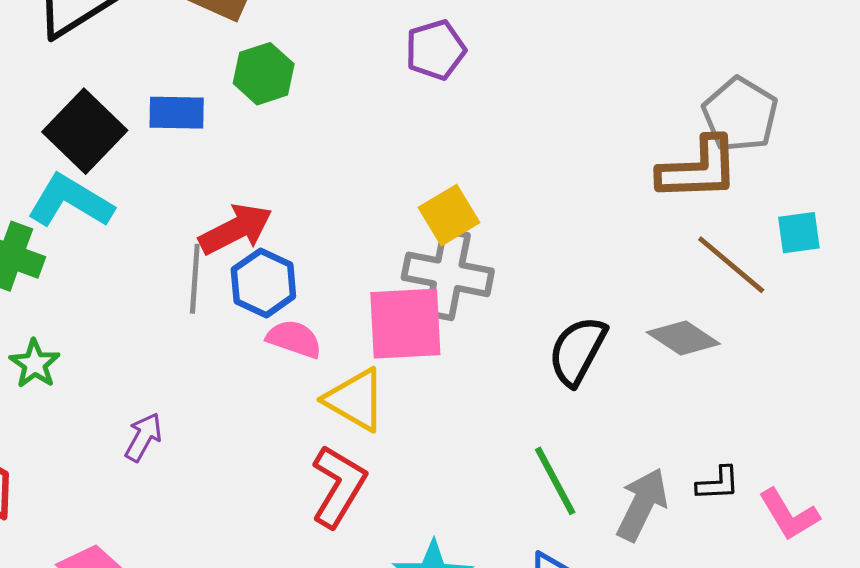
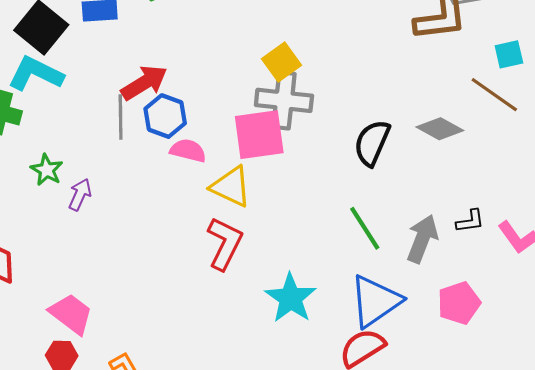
brown line: (731, 265) -> (494, 95), moved
green star: (35, 364) -> (47, 170), moved
purple arrow: (143, 437) -> (80, 195), moved

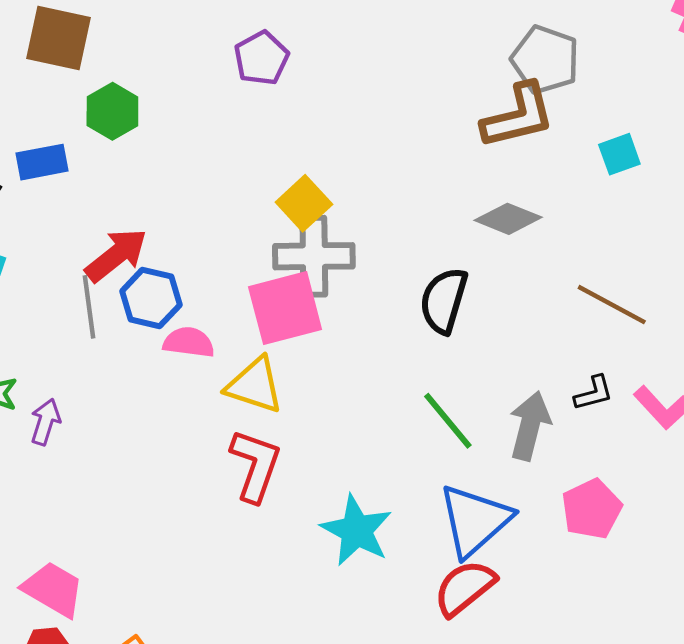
brown line: (494, 95) -> (612, 305), moved
gray diamond: (440, 129) -> (508, 219), moved

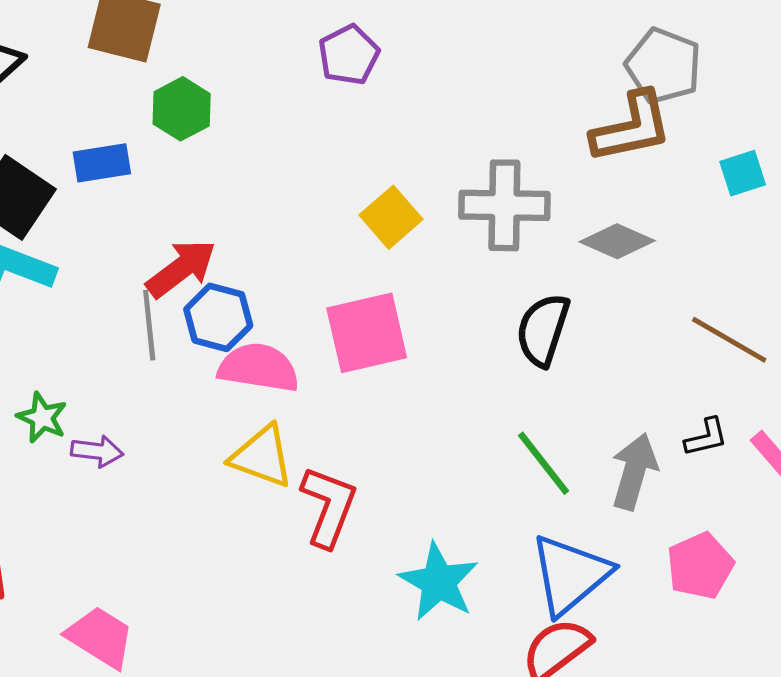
gray cross: (314, 256) -> (504, 205), moved
pink semicircle: (189, 342) -> (259, 368), size x1.4
yellow triangle: (255, 385) -> (262, 457), moved
purple arrow: (45, 422) -> (97, 451), turned 78

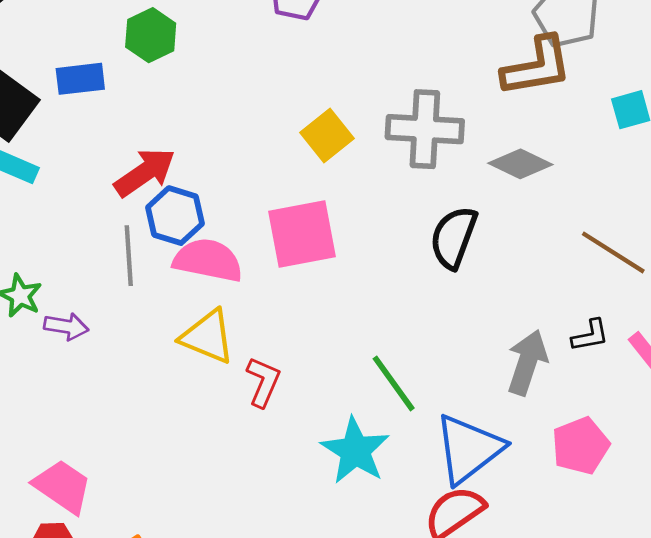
gray line: (149, 325) -> (129, 256), moved
green line: (544, 463) -> (394, 383), moved
red L-shape: (329, 506) -> (263, 382), size x0.7

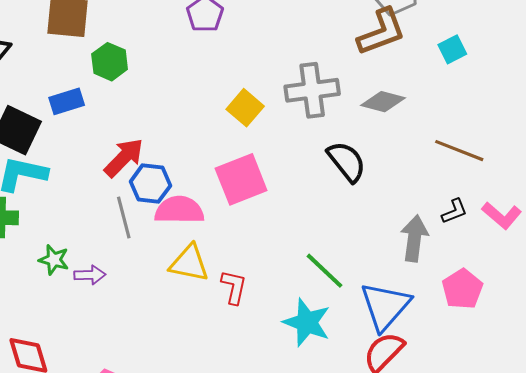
black semicircle: (454, 237) -> (347, 162), turned 132

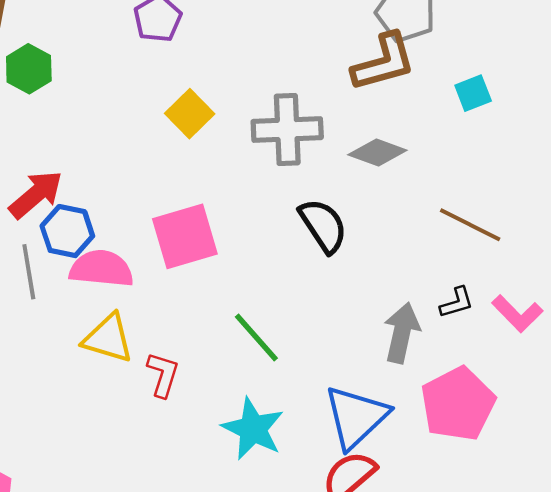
yellow square: (245, 108) -> (190, 114), moved
green line: (324, 271) -> (256, 337), moved
pink pentagon: (462, 289) -> (458, 404), size x1.4

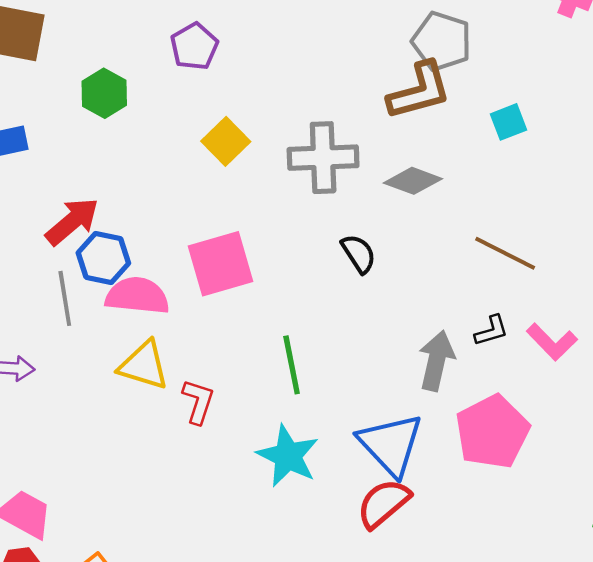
green hexagon: (29, 69) -> (104, 93), moved
black semicircle: (323, 226) -> (359, 254), size x0.7
green line: (256, 337) -> (292, 365), turned 30
blue triangle: (356, 417) -> (391, 444), turned -30

